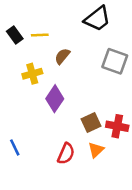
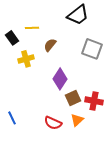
black rectangle: (15, 35) -> (12, 38), moved
purple diamond: (55, 99) -> (60, 79), moved
red semicircle: (66, 154) -> (53, 123), turned 90

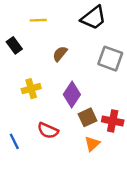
yellow line: (32, 28) -> (38, 20), moved
yellow cross: (26, 59) -> (31, 89), moved
red semicircle: (53, 123) -> (48, 131), moved

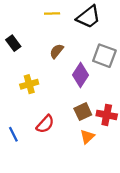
yellow line: (38, 20) -> (52, 14), moved
purple diamond: (72, 95) -> (81, 75), moved
red semicircle: (48, 131) -> (45, 124), turned -72

